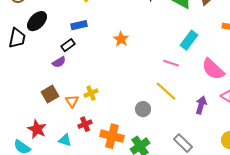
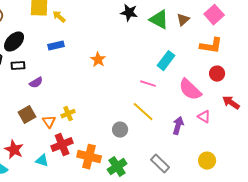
black rectangle: (68, 45) -> (18, 66), moved, turned 32
red cross: (85, 124) -> (62, 145), size x1.5

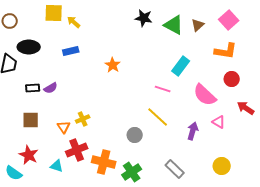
black ellipse: (14, 42) -> (29, 47), turned 45
black rectangle: (18, 66) -> (33, 88), moved
brown square: (27, 115) -> (31, 120), moved, turned 30

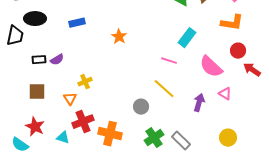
red arrow: (246, 108) -> (252, 70), moved
yellow cross: (83, 119) -> (85, 82), moved
green cross: (132, 172) -> (154, 138), moved

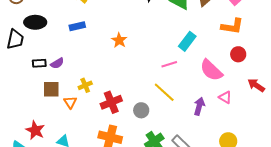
pink line: (169, 61) -> (169, 64), turned -35
red arrow: (252, 70) -> (256, 85), moved
brown square: (37, 92) -> (51, 89), moved
red cross: (83, 122) -> (111, 102), moved

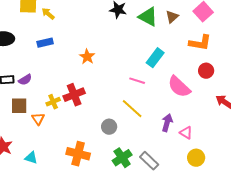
pink line: (169, 64) -> (137, 81), turned 35
pink triangle: (225, 97) -> (186, 133), moved
red cross: (111, 102) -> (74, 95), moved

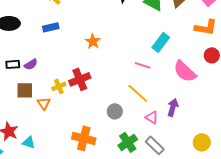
pink triangle: (186, 133) -> (152, 117), moved
cyan triangle: (31, 158) -> (29, 142), moved

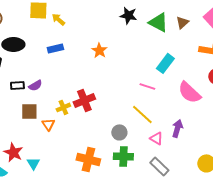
orange star: (93, 41) -> (99, 50), moved
cyan triangle: (29, 142) -> (33, 163), turned 40
green cross: (128, 142) -> (123, 156), moved, turned 36

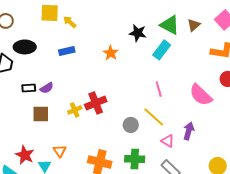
black star: (128, 15) -> (138, 33), moved
cyan rectangle: (165, 63) -> (162, 50), moved
pink line: (147, 86) -> (159, 89), turned 56
orange triangle: (48, 124) -> (60, 151), moved
gray circle: (119, 132) -> (131, 125), moved

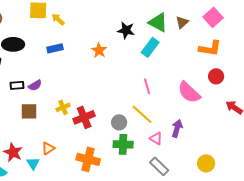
red cross: (96, 103) -> (84, 117), moved
orange triangle: (60, 151) -> (48, 148), turned 32
green cross: (135, 159) -> (123, 144), moved

